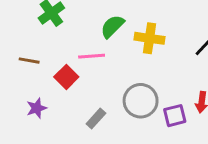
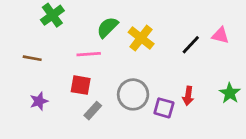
yellow cross: (150, 38) -> (141, 38), turned 30
red square: (66, 77) -> (81, 85), moved, turned -35
purple square: (175, 116) -> (164, 108), turned 30

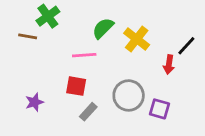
brown line: (32, 58) -> (28, 36), moved
red arrow: (188, 96) -> (169, 65), moved

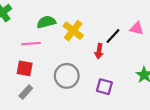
green semicircle: (103, 28) -> (46, 22), turned 30
purple square: (159, 109) -> (104, 87), moved
gray rectangle: (88, 112) -> (26, 92), moved

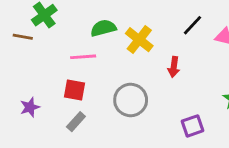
black line: (113, 36) -> (192, 25), moved
purple square: (104, 87) -> (192, 126), moved, turned -35

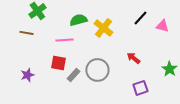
brown line: (23, 37) -> (26, 33), moved
red arrow: (174, 67) -> (133, 58), moved, turned 120
gray rectangle: (76, 122) -> (73, 75), moved

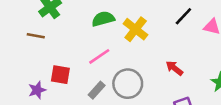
pink line: (64, 40) -> (99, 56), moved, turned -30
red square: (58, 63) -> (60, 75), moved

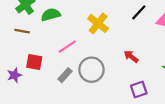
green semicircle: (103, 19) -> (51, 15), moved
brown line: (36, 36) -> (22, 31), moved

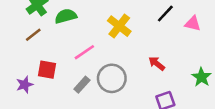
brown line: (22, 31) -> (33, 35), turned -48

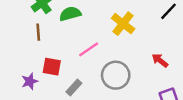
brown line: (33, 35) -> (38, 32), turned -56
gray rectangle: (82, 85) -> (74, 87), moved

